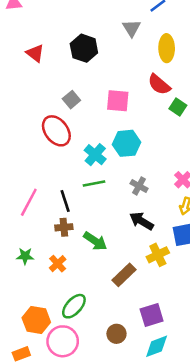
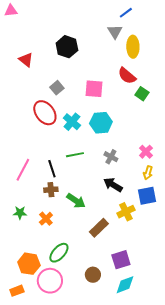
gray triangle: (132, 28) -> (115, 32), moved
red triangle: (35, 53) -> (26, 60), moved
cyan cross: (95, 155) -> (72, 122), moved

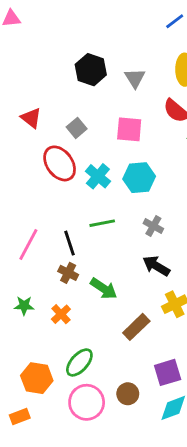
gray triangle: (115, 32) -> (135, 78), moved
red triangle: (26, 60) -> (31, 118), moved
brown cross: (51, 190) -> (68, 273), turned 32
pink circle: (50, 281) -> (87, 402), moved

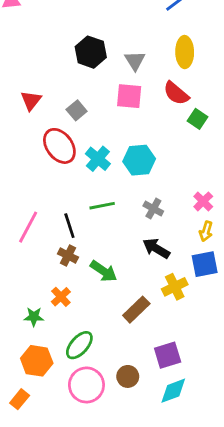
red triangle: (31, 118) -> (31, 100), turned 30
pink square: (129, 129) -> (129, 96), moved
green star: (24, 306) -> (34, 317), moved
orange rectangle: (20, 416) -> (20, 399), turned -30

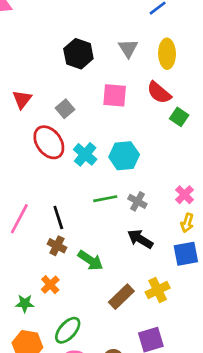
gray triangle: (135, 61) -> (128, 48), moved
green line: (102, 206) -> (105, 199), moved
yellow cross: (175, 287) -> (158, 290), moved

